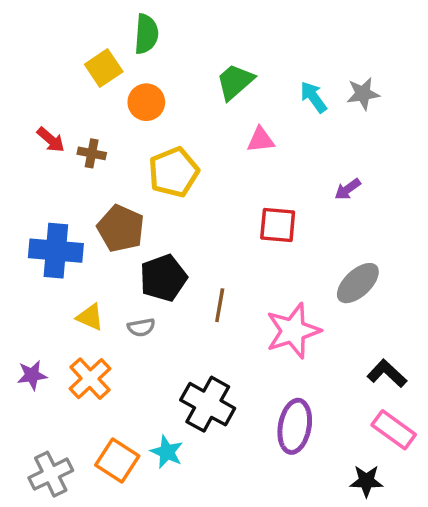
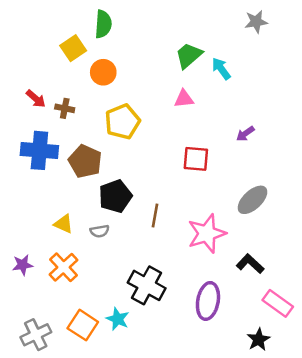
green trapezoid: (235, 82) -> (189, 55), moved
gray star: (363, 94) -> (256, 22), moved
blue cross: (56, 251) -> (39, 150), moved
black L-shape: (387, 373) -> (250, 264), moved
black star: (366, 481) -> (259, 340), turned -30

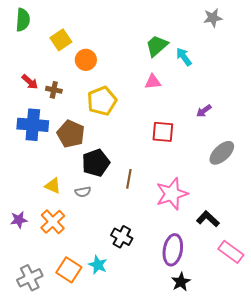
green semicircle: (103, 24) -> (23, 20), moved
gray ellipse: (253, 200) -> (222, 153), moved
black cross: (147, 285) -> (122, 237), size x0.7
black star: (259, 340) -> (181, 282), moved

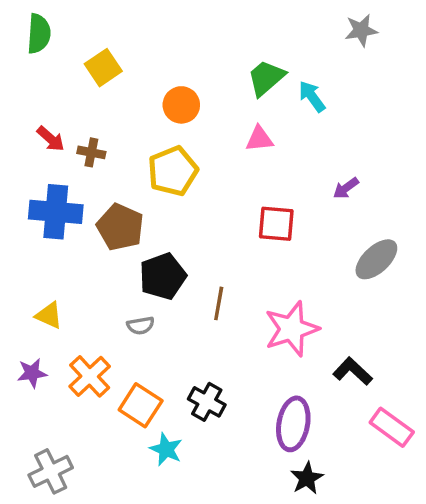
orange circle: (86, 60) -> (181, 105), moved
yellow triangle: (53, 186) -> (49, 315), moved
orange square: (69, 270) -> (141, 405), moved

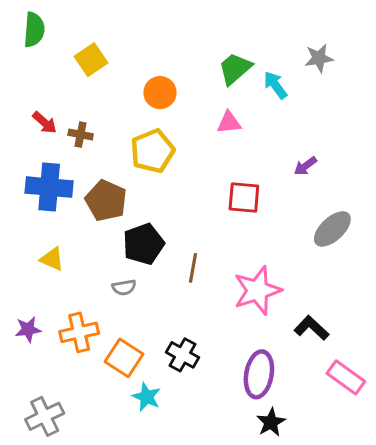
gray star: (361, 30) -> (319, 58), moved
yellow triangle: (49, 315) -> (52, 259), moved
orange cross: (90, 376) -> (79, 332), turned 30

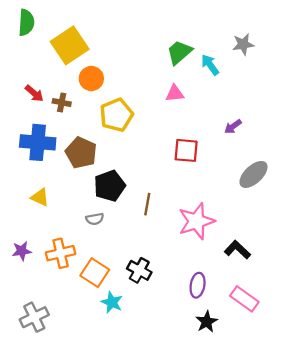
yellow square: (91, 60) -> (70, 45), size x1.5
orange circle: (160, 93) -> (91, 79), moved
purple ellipse: (259, 374) -> (198, 285), size x0.7
pink rectangle: (346, 377) -> (244, 299), moved

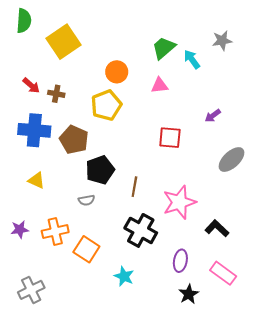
orange circle: (91, 79) -> (117, 72), moved
black cross: (139, 270) -> (141, 230), moved, size x1.4
cyan star: (112, 302) -> (124, 276), moved

